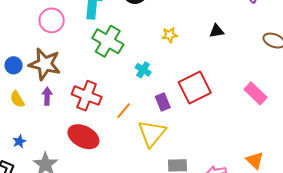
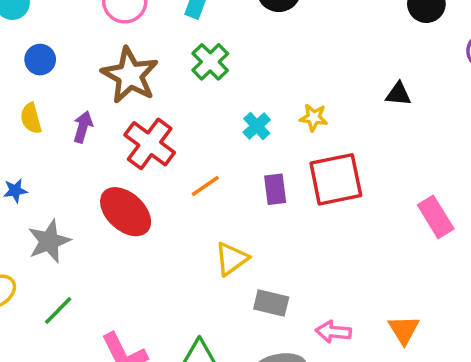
yellow star: (170, 35) -> (314, 117), moved
green cross: (108, 41) -> (210, 62), size x0.7
brown star: (45, 64) -> (130, 75), moved
yellow triangle: (152, 133) -> (232, 259), moved, size x0.7

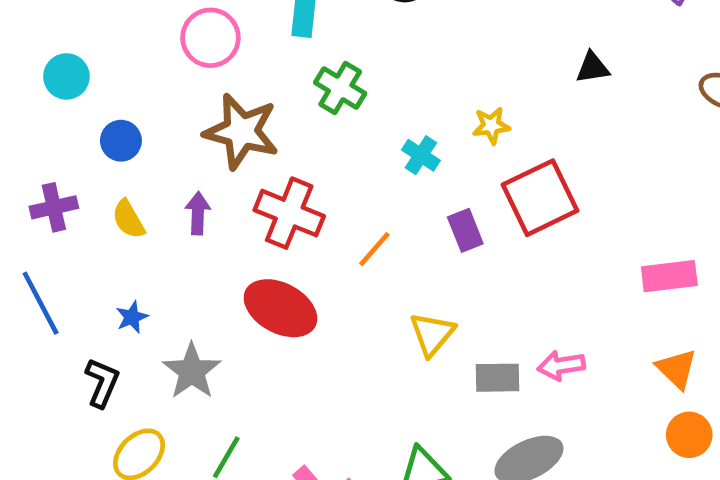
pink rectangle: (436, 217) -> (669, 276), moved, turned -51
pink arrow: (333, 332) -> (561, 366), moved

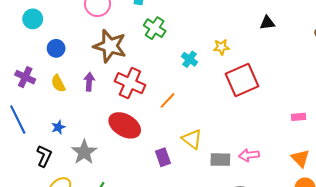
purple cross: (54, 207) -> (25, 77), turned 36
purple rectangle: (465, 230) -> (163, 157), moved
pink rectangle: (669, 276) -> (299, 117), size x0.6
yellow triangle: (432, 334) -> (192, 139), turned -35

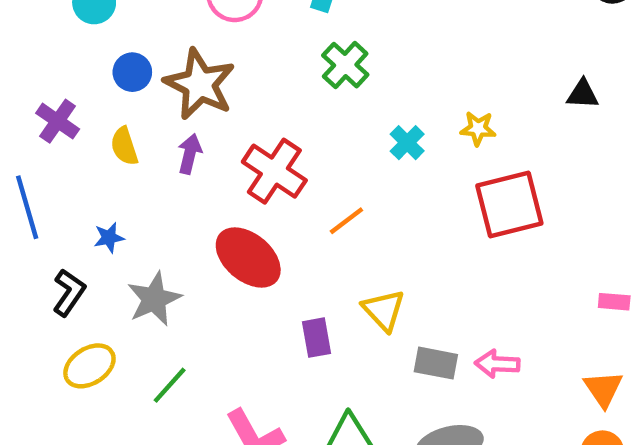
brown star: (110, 46) -> (200, 84), moved

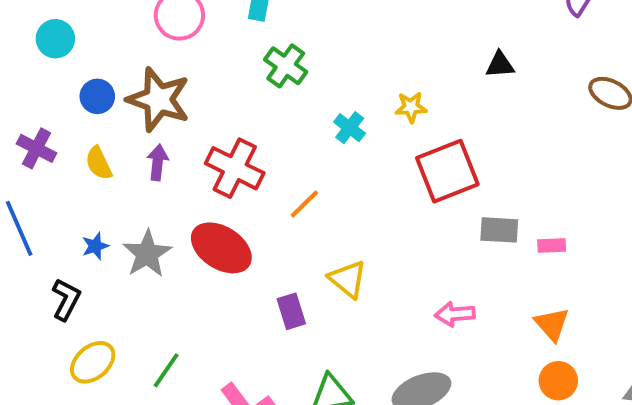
gray star: (154, 299) -> (147, 254), moved
gray rectangle: (436, 363) -> (499, 230), moved

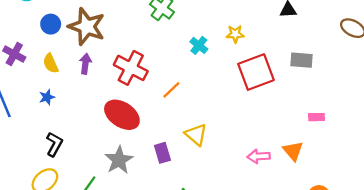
gray rectangle: (499, 230) -> (302, 60), moved
blue star: (95, 246) -> (47, 97), moved
gray star: (147, 254) -> (119, 160), moved
black L-shape: (66, 299) -> (54, 144), moved
orange triangle: (552, 324) -> (293, 151), moved

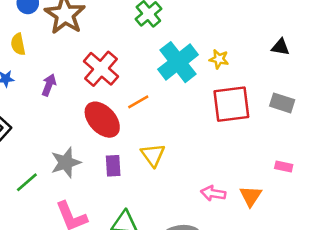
cyan cross: (199, 45) -> (178, 62), size x2.0
purple arrow: (85, 64) -> (49, 85), moved
red ellipse: (122, 115) -> (102, 120), moved

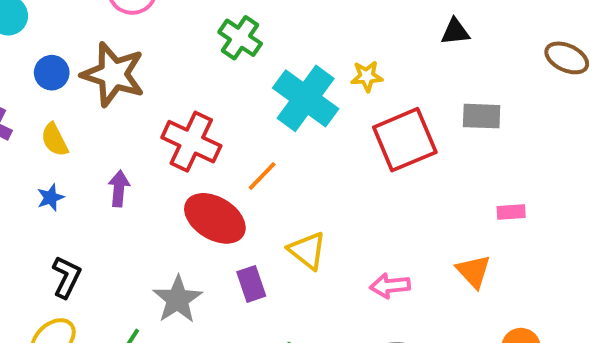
pink arrow: (213, 193) -> (390, 286), moved

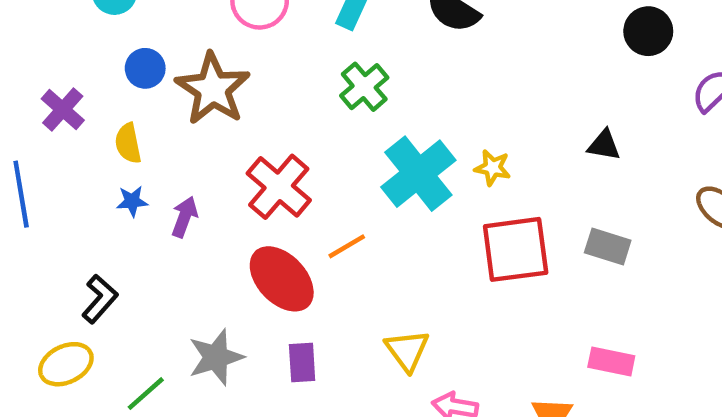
blue star: (50, 197) -> (132, 201), moved
pink rectangle: (511, 212) -> (611, 362), size x1.4
yellow triangle: (307, 251) -> (407, 350), moved

